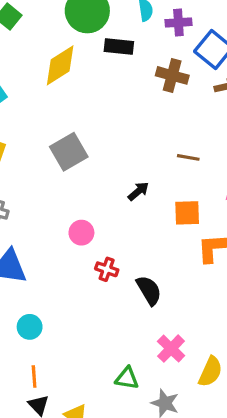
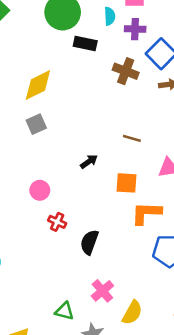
yellow diamond: (60, 65) -> (38, 85), moved
gray square: (69, 152) -> (36, 124), size x0.7
black semicircle: (149, 290) -> (89, 242), turned -135

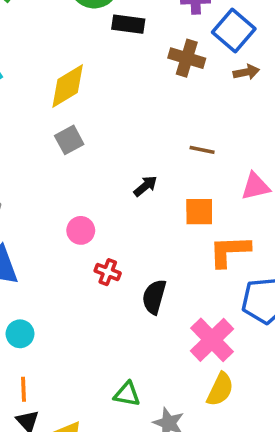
pink cross: (102, 291) -> (212, 340), moved, size x1.4

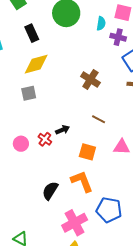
black rectangle: (128, 24) -> (32, 33), moved, turned 42
brown cross: (187, 58) -> (90, 79), moved
orange L-shape: (230, 251) -> (82, 181), moved, turned 55
red cross: (108, 272) -> (45, 139), moved

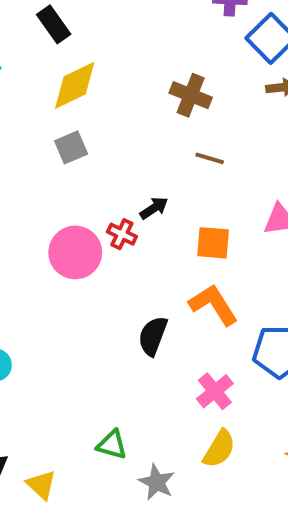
brown line: (99, 119) -> (210, 158), moved
pink circle: (21, 144) -> (75, 252), size x1.6
pink cross: (75, 223) -> (215, 391), size x0.7

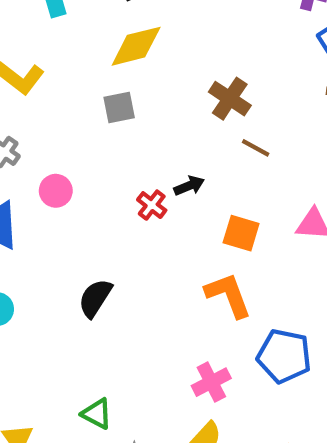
brown cross: (191, 95) -> (230, 99), moved
pink circle: (75, 252) -> (56, 191), moved, size x0.6
black semicircle: (153, 336) -> (95, 298), moved

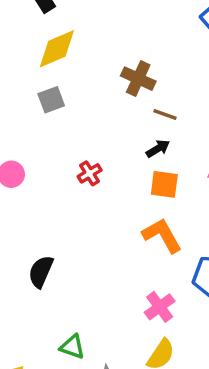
black arrow: (189, 186) -> (158, 149), moved
red cross: (152, 205) -> (90, 173), turned 30
black semicircle: (95, 298) -> (41, 272), moved

